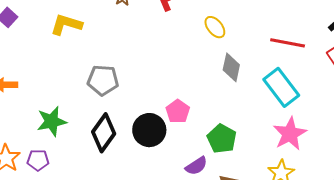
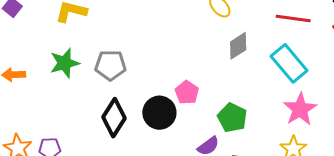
gray diamond: (231, 67) -> (238, 46), turned 48
green star: (52, 121) -> (65, 63), moved

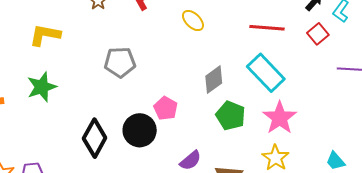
gray diamond: (238, 46) -> (214, 80), moved
gray pentagon: (111, 65) -> (120, 62), moved
green pentagon: (232, 118) -> (231, 116), moved

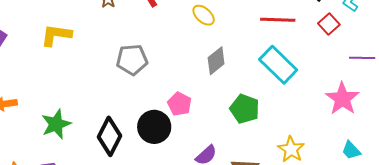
gray diamond: (214, 80) -> (216, 61), moved
green star: (42, 87) -> (56, 124), moved
pink star: (280, 118) -> (342, 99), moved

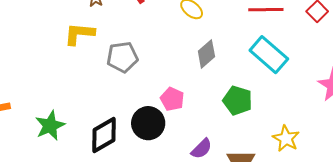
yellow L-shape: (56, 35) -> (79, 34), moved
black diamond: (110, 136) -> (104, 135), turned 36

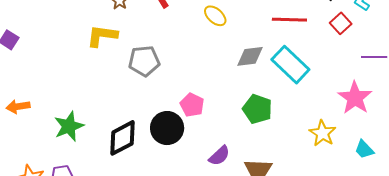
gray diamond: (206, 54) -> (250, 56), moved, turned 32
yellow star: (286, 138) -> (322, 133), moved

